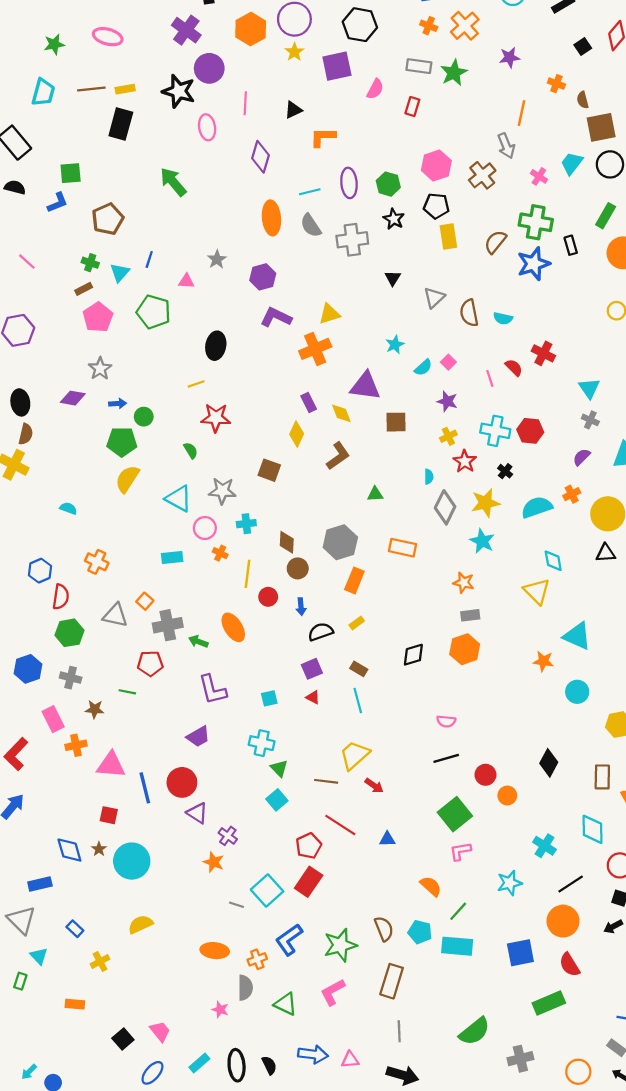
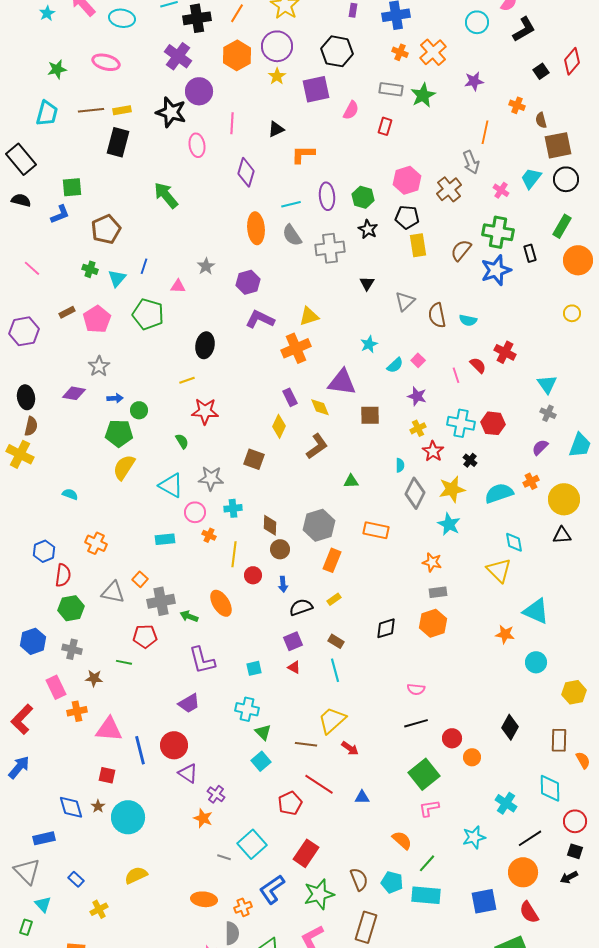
brown rectangle: (84, 289) -> (67, 312), moved
red rectangle: (309, 882) -> (306, 853), moved

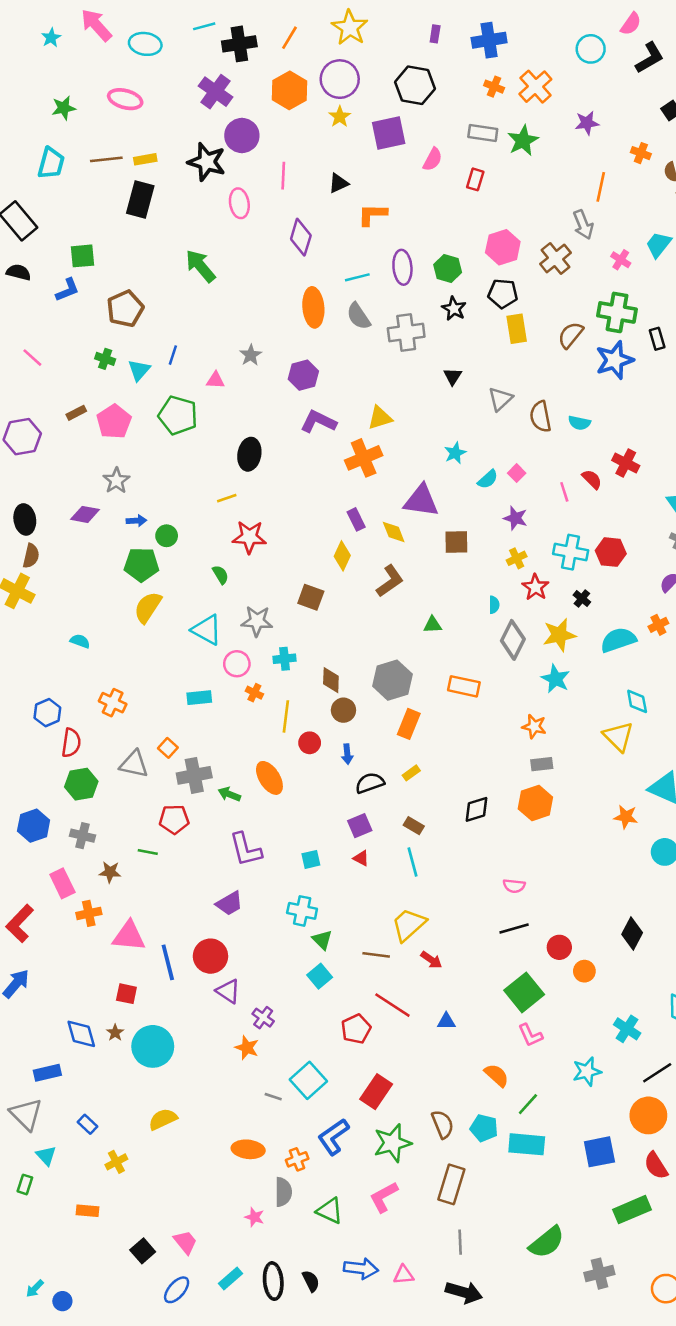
pink L-shape: (429, 808) -> (530, 1035), turned -105

